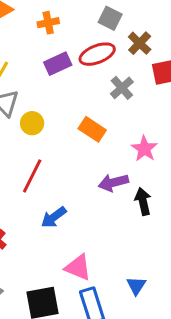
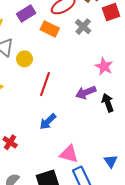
purple rectangle: (58, 64) -> (26, 14), moved
orange rectangle: (92, 129) -> (50, 29), moved
red line: (32, 176) -> (45, 84), moved

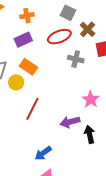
gray cross: (83, 27) -> (76, 59), turned -35
orange rectangle: (50, 29) -> (28, 67), moved
blue arrow: (48, 122) -> (43, 153), moved

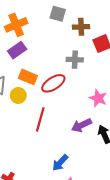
orange cross: (27, 16) -> (16, 25), size x1.5
brown cross: (88, 29) -> (81, 27), turned -35
red ellipse: (59, 37) -> (53, 83), moved

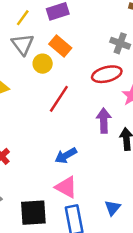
red ellipse: (53, 83) -> (107, 74), moved
purple arrow: (81, 125) -> (104, 121), turned 96

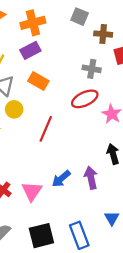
yellow circle: (43, 64) -> (14, 109), moved
purple arrow: (104, 121) -> (91, 178), moved
pink triangle: (66, 187) -> (32, 191), moved, turned 45

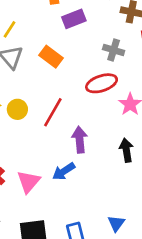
purple rectangle: (30, 50) -> (74, 19), moved
yellow circle: (14, 109) -> (17, 109), moved
purple arrow: (91, 178) -> (80, 140), moved

